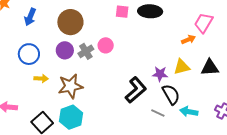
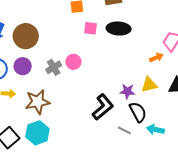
brown circle: (70, 22) -> (26, 36), moved
purple circle: (65, 50) -> (23, 66), moved

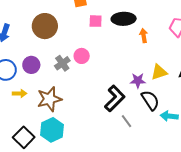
brown circle: (26, 36) -> (45, 26), moved
orange arrow: (156, 57) -> (144, 36), moved, turned -72
gray line: (124, 130) -> (127, 121), moved, turned 32

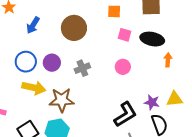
pink circle: (82, 56) -> (123, 67), moved
yellow arrow: (20, 93) -> (34, 88), size x1.6

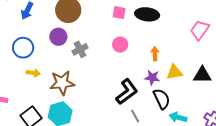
orange arrow: (168, 60) -> (155, 54), moved
purple circle: (52, 63) -> (58, 37), moved
yellow arrow: (34, 88) -> (33, 73), size x0.6

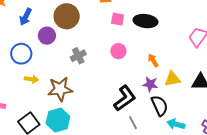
purple circle: (58, 37) -> (47, 36), moved
orange arrow: (155, 54) -> (153, 60), turned -32

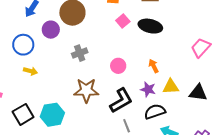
pink square: (118, 19) -> (123, 21), turned 32
pink circle: (118, 51) -> (118, 66), moved
brown star: (60, 89) -> (86, 90), moved
black semicircle: (160, 106) -> (155, 112), turned -90

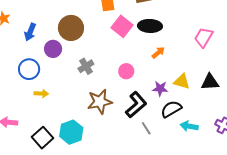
pink square: (123, 21) -> (122, 26), size x1.5
orange arrow: (154, 66) -> (158, 53), moved, turned 88
yellow triangle: (171, 87) -> (182, 81), turned 30

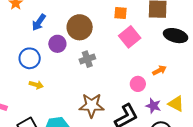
black ellipse: (150, 26) -> (176, 36), moved
gray cross: (86, 66) -> (87, 59), moved
pink circle: (126, 71) -> (138, 84), moved

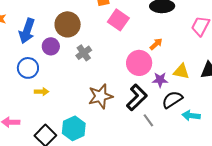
blue arrow: (39, 22) -> (27, 31), size x1.4
pink circle: (138, 84) -> (139, 63), size x1.6

